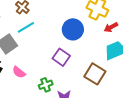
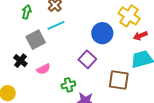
pink semicircle: (19, 72) -> (43, 69), turned -72
brown square: (95, 74) -> (119, 80), turned -30

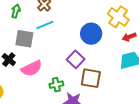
gray square: (36, 40) -> (24, 39), turned 36
pink semicircle: (43, 69) -> (32, 68), size x1.5
brown square: (119, 80) -> (91, 78), moved

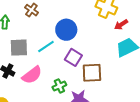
cyan line: (45, 25) -> (46, 46), moved
blue circle: (91, 34) -> (66, 30), moved

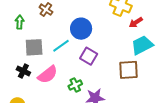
brown square: (92, 73) -> (128, 70), moved

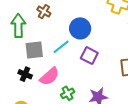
green arrow: (20, 22) -> (18, 26), size x1.6
green cross: (75, 85) -> (68, 93), moved

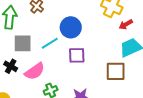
purple square: (89, 56) -> (77, 55), turned -36

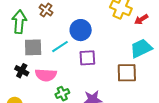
red arrow: (126, 24) -> (141, 19), moved
pink semicircle: (35, 71) -> (46, 75), turned 40

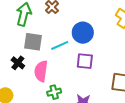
pink semicircle: (46, 75) -> (41, 71), turned 85

